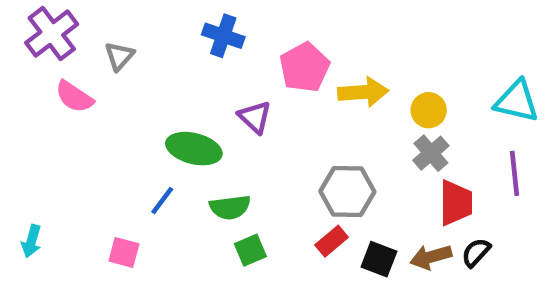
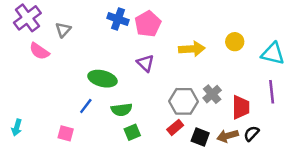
pink pentagon: (304, 67) -> (148, 24), moved
yellow circle: (429, 110) -> (235, 42), moved
purple triangle: (255, 117) -> (145, 63), moved
gray cross: (431, 153) -> (212, 94), moved

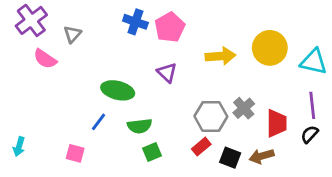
yellow circle: (235, 42) -> (270, 48), size x1.6
black semicircle: (251, 133) -> (310, 134), moved

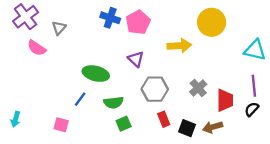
yellow circle: (270, 48) -> (212, 22), moved
gray hexagon: (211, 116) -> (155, 89), moved
red rectangle: (201, 147) -> (164, 119), turned -72

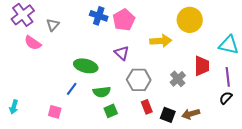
red trapezoid: (225, 100) -> (202, 66), moved

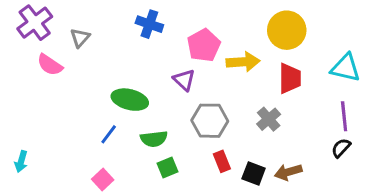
pink pentagon: (124, 20) -> (204, 45), moved
red trapezoid: (202, 66) -> (290, 78), moved
pink square: (55, 112) -> (103, 180), moved, turned 32

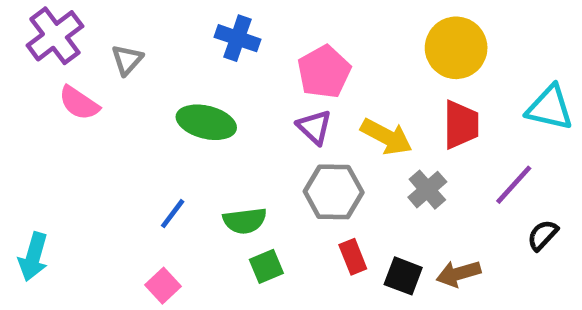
yellow arrow: (243, 62) -> (386, 137), moved, turned 32
purple triangle: (184, 80) -> (314, 127), moved
green ellipse: (130, 100) -> (206, 122), moved
purple line: (344, 116) -> (514, 185), moved, turned 48
cyan arrow: (21, 161) -> (33, 257), size x1.4

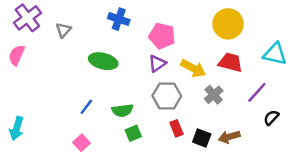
pink pentagon: (324, 72) -> (162, 36), turned -30
pink semicircle: (79, 103) -> (17, 55), moved, turned 80
red trapezoid: (461, 125) -> (230, 62), turned -75
purple triangle: (314, 127) -> (157, 64), turned 42

